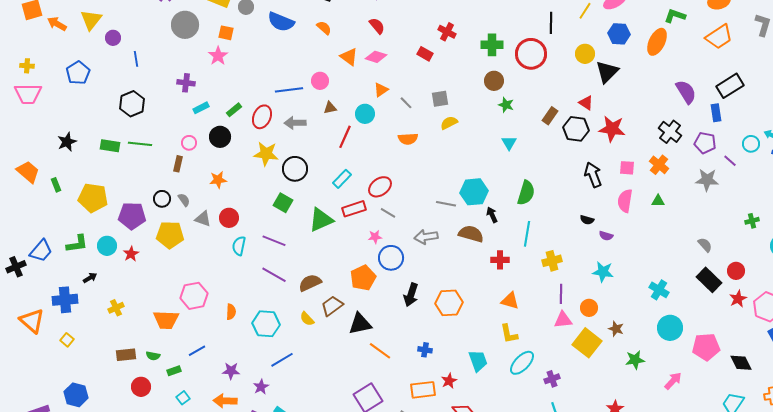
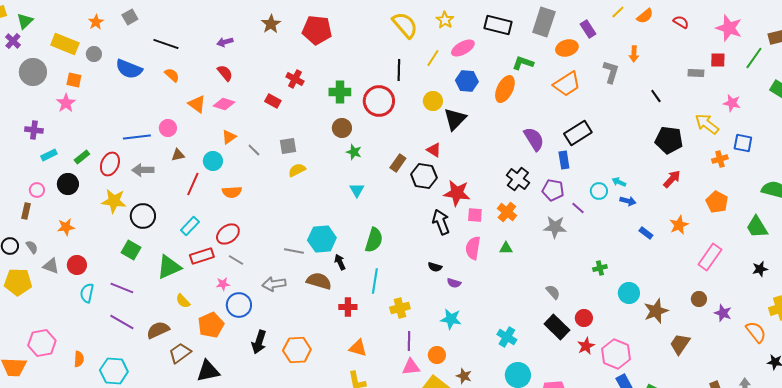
red star: (612, 129) -> (457, 193), moved
orange semicircle: (408, 139) -> (232, 192), moved
yellow semicircle: (307, 319) -> (183, 301), moved

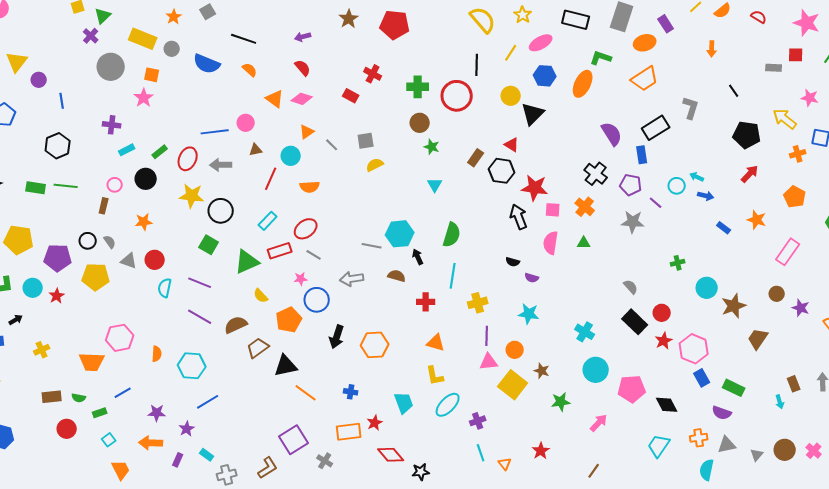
gray L-shape: (611, 72) -> (691, 108), moved
orange star: (679, 225) -> (757, 220), turned -30
brown semicircle: (319, 281) -> (397, 276), size x0.7

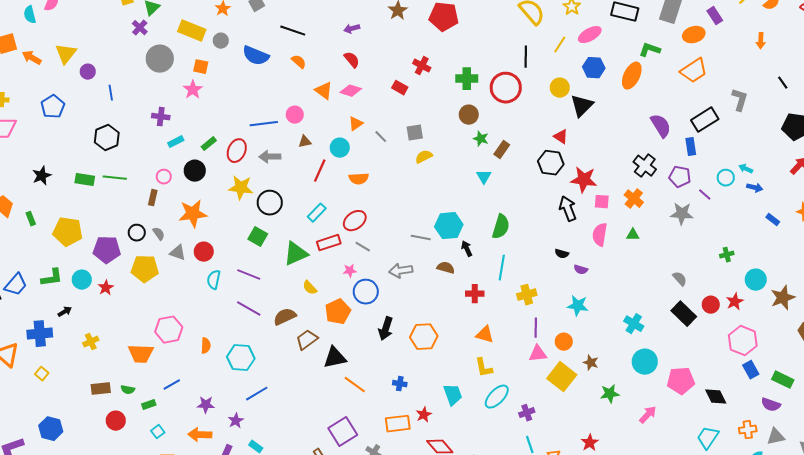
brown rectangle: (476, 158) -> (502, 150), moved
orange star: (144, 222) -> (193, 214), size x1.6
red star: (664, 341) -> (735, 302), moved

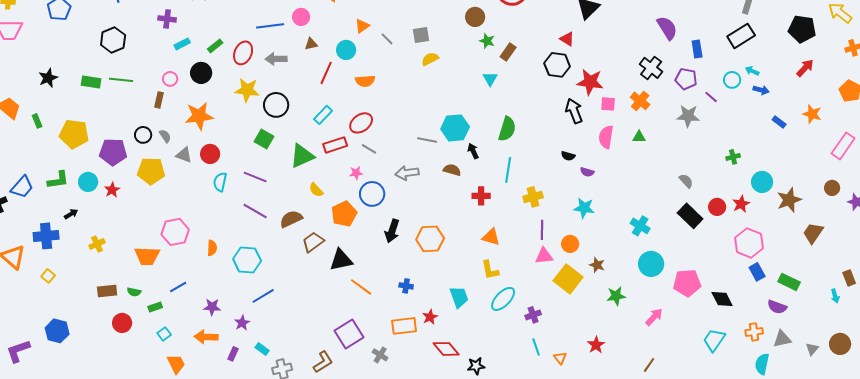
black rectangle: (705, 120) -> (741, 36), moved

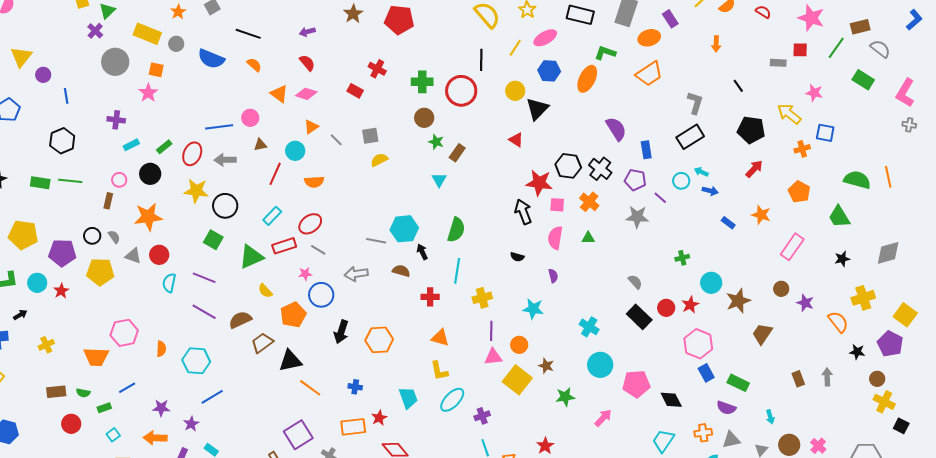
black hexagon: (557, 65) -> (568, 166), moved
purple semicircle: (587, 172) -> (553, 276), moved, turned -120
cyan arrow: (835, 296) -> (770, 417), moved

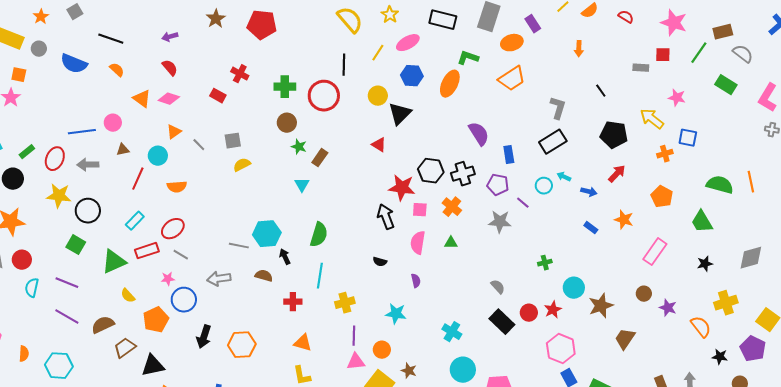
black cross: (600, 169) -> (463, 174), turned 35
blue arrow: (710, 191) -> (589, 192), moved

